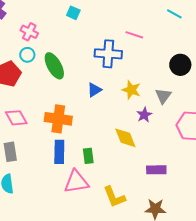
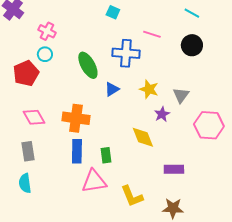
cyan square: (73, 13) -> (113, 12), moved
black circle: (180, 65) -> (192, 45), moved
green ellipse: (54, 66) -> (88, 65), moved

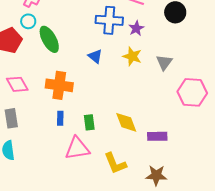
green ellipse: (88, 65) -> (49, 39), moved
blue triangle: (112, 89) -> (95, 56), turned -49
purple star: (162, 114) -> (136, 28), moved
yellow diamond: (143, 137) -> (126, 122), moved
blue rectangle: (77, 151) -> (60, 118), size x0.6

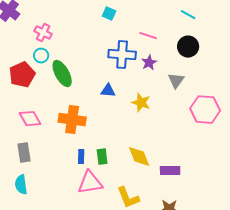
blue triangle: (95, 56) -> (108, 91), turned -35
yellow star: (132, 56) -> (141, 103), moved
gray triangle: (164, 62) -> (176, 81), moved
pink hexagon: (192, 92) -> (205, 110), moved
blue rectangle: (60, 118) -> (81, 157), moved

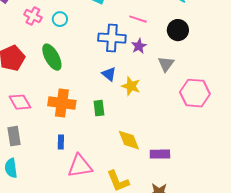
cyan circle: (41, 56) -> (60, 19), moved
blue triangle: (108, 91) -> (109, 74), moved, turned 35
blue rectangle: (81, 157) -> (61, 142), moved
green rectangle: (102, 157) -> (99, 108), moved

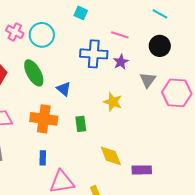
cyan circle: (60, 19) -> (42, 35), size x1.6
blue triangle: (109, 74) -> (64, 89), moved
pink hexagon: (195, 93) -> (177, 93), moved

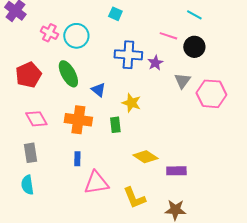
pink line: (120, 35) -> (168, 36), moved
yellow star: (113, 102) -> (131, 103), moved
yellow diamond: (111, 156) -> (145, 157), turned -35

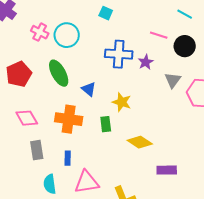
gray rectangle: (30, 153) -> (37, 150), moved
yellow diamond: (145, 157) -> (140, 142), moved
cyan semicircle: (27, 185) -> (50, 184), moved

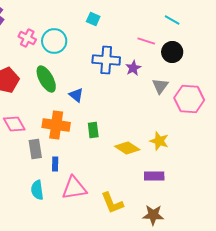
yellow star: (122, 102) -> (159, 141), moved
gray rectangle: (37, 150) -> (35, 149), moved

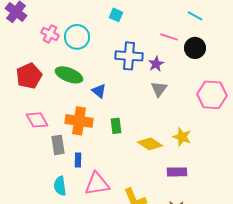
green ellipse: (46, 79) -> (69, 75), turned -40
gray triangle: (160, 86) -> (159, 89), moved

